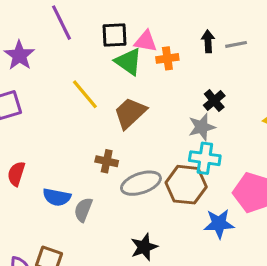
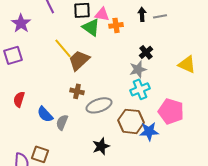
brown trapezoid: (130, 113) -> (79, 60), moved
cyan cross: (205, 158) -> (140, 89), turned -30
brown hexagon: (186, 185) -> (131, 121), moved
blue semicircle: (57, 197) -> (45, 114), turned 36

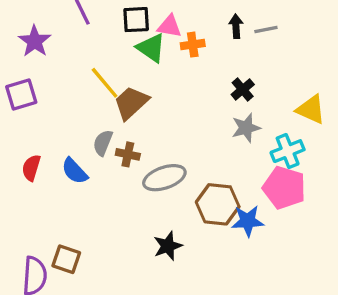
gray star: (138, 69) -> (246, 128), moved
cyan cross: (140, 89) -> (288, 151), moved
blue semicircle: (45, 114) -> (75, 171), moved
gray semicircle: (62, 122) -> (103, 143), moved

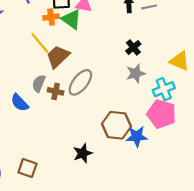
orange cross: (193, 45) -> (51, 17), moved
gray ellipse: (164, 178) -> (80, 82), moved, turned -32
brown square: (66, 259) -> (27, 168), moved

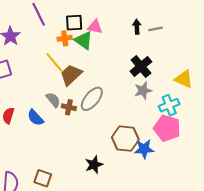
black cross: (133, 47) -> (141, 66), size x1.5
gray semicircle: (39, 84) -> (53, 100), turned 119

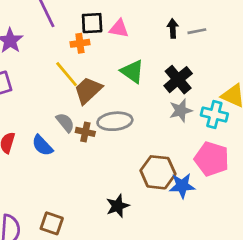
green triangle: (83, 40) -> (132, 71), moved
gray ellipse: (92, 99) -> (115, 121), turned 45
cyan cross: (169, 105) -> (214, 115), moved, turned 36

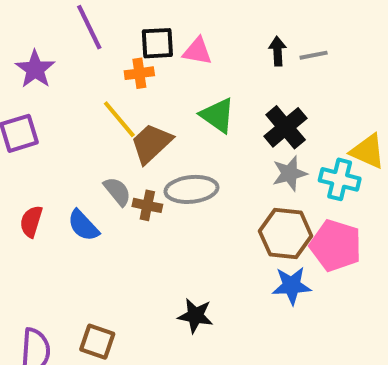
brown hexagon: (158, 172) -> (286, 233), moved
black star: (118, 206) -> (195, 316), turned 30

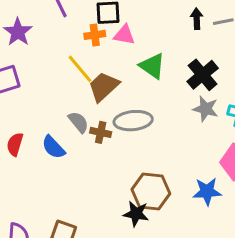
pink triangle: (197, 51) -> (124, 35), moved
gray star: (290, 173) -> (206, 109), turned 30
brown hexagon: (286, 233) -> (151, 192), moved

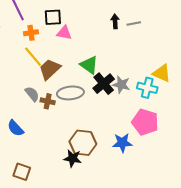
orange cross: (95, 35) -> (31, 33), moved
green triangle: (152, 66) -> (89, 65), moved
black cross: (203, 75) -> (104, 84), moved
blue semicircle: (53, 147) -> (15, 128), moved

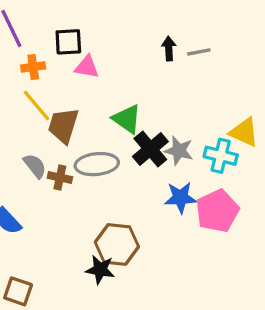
brown trapezoid: (50, 69) -> (63, 126), turned -30
pink pentagon: (145, 122) -> (217, 211), turned 30
blue star: (122, 143) -> (180, 198), moved

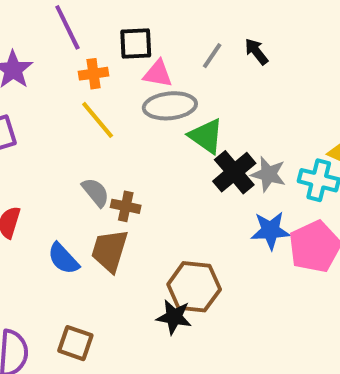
black arrow: (169, 49) -> (256, 52), turned -35
gray line: (199, 52) -> (212, 56), moved, turned -45
brown trapezoid: (63, 126) -> (110, 251), moved
gray ellipse: (97, 164) -> (170, 106), moved

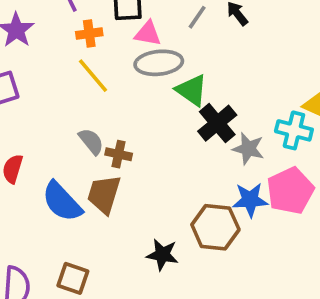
gray star: (268, 174) -> (248, 149), moved
blue star: (270, 230) -> (250, 200), moved
blue semicircle: (63, 259) -> (62, 202), size x1.4
brown hexagon: (194, 287) -> (215, 227), moved

